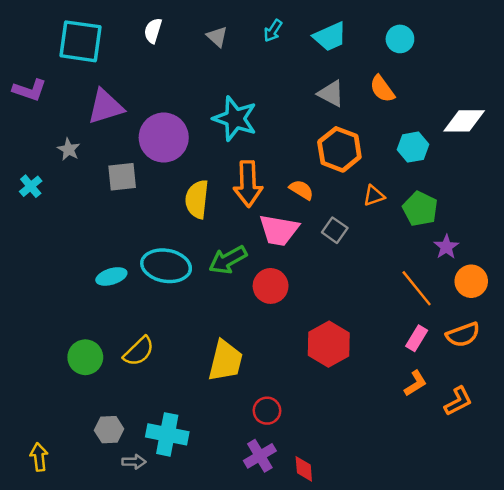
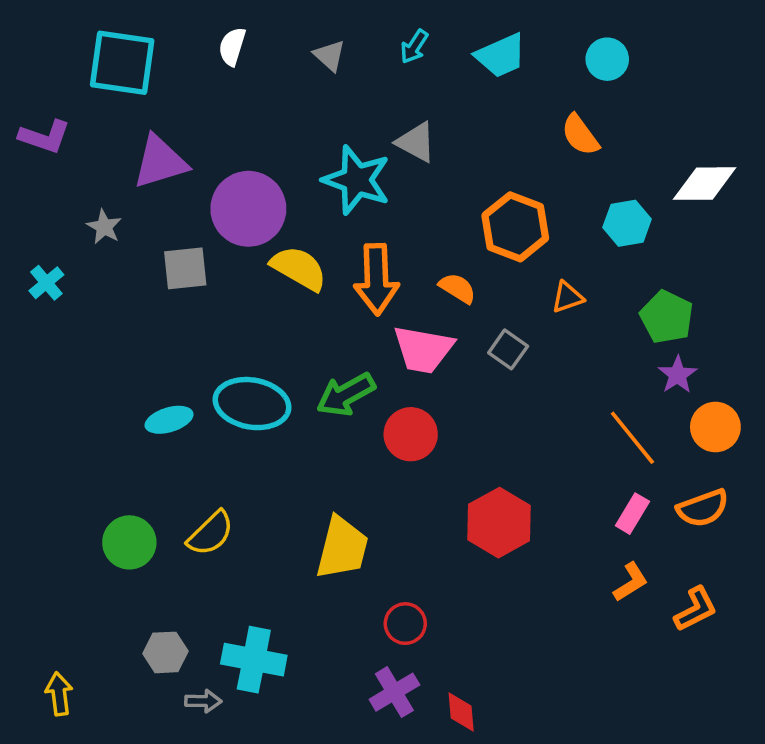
gray triangle: (331, 94) -> (416, 142), moved
yellow semicircle: (197, 199) -> (299, 268), moved, turned 114
green pentagon: (420, 209) -> (667, 317), moved

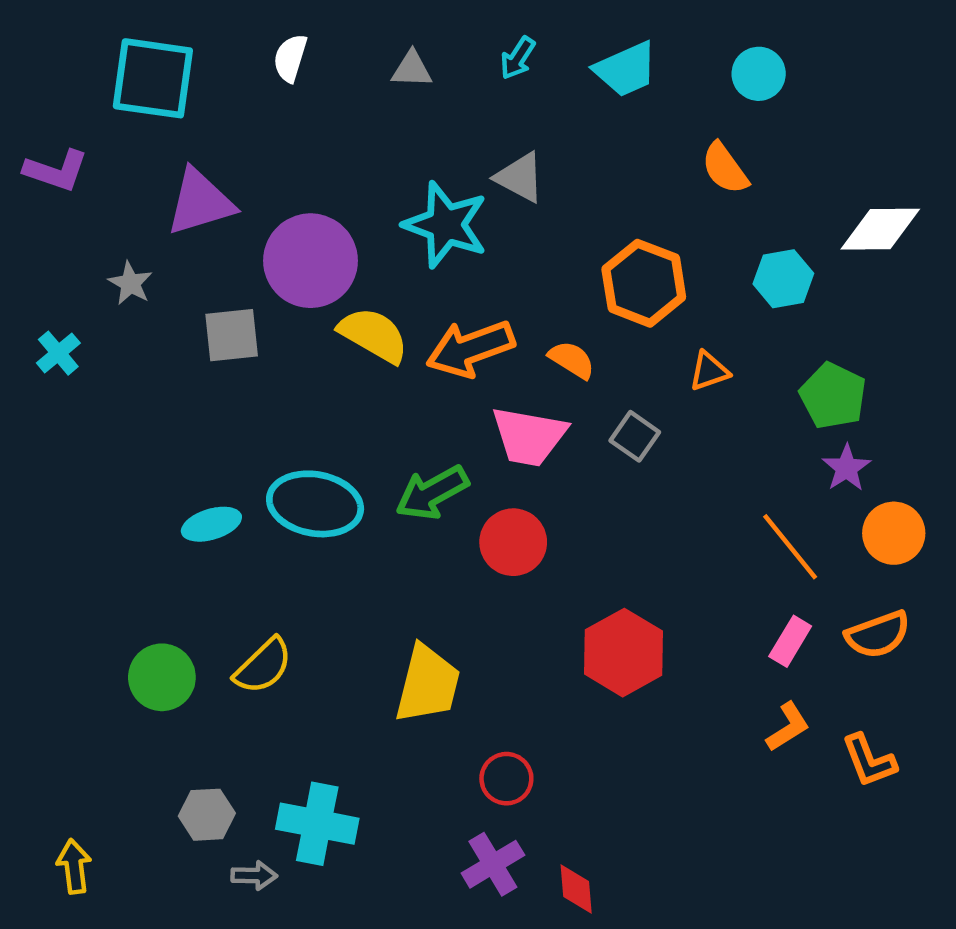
gray triangle: (330, 56) -> (412, 69), turned -40
orange arrow: (376, 279) -> (470, 349), turned 72
orange L-shape: (696, 609) -> (869, 761), turned 96

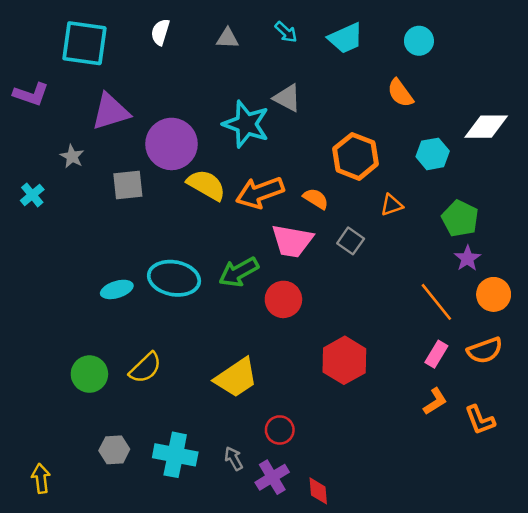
cyan arrow: (518, 58) -> (286, 32), turned -80
yellow trapezoid: (428, 684) -> (236, 378), turned 42
gray arrow: (254, 875) -> (234, 459), moved, turned -120

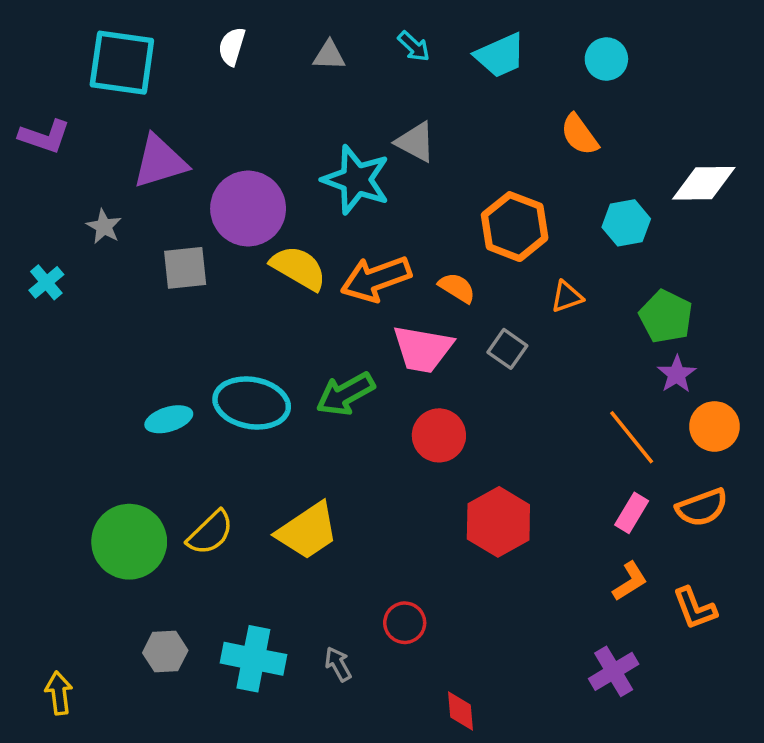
red circle: (283, 299) -> (439, 435), moved
green circle: (89, 374) -> (129, 542), size x1.4
yellow trapezoid: (236, 378) -> (307, 531), moved
purple cross: (272, 477) -> (614, 671), moved

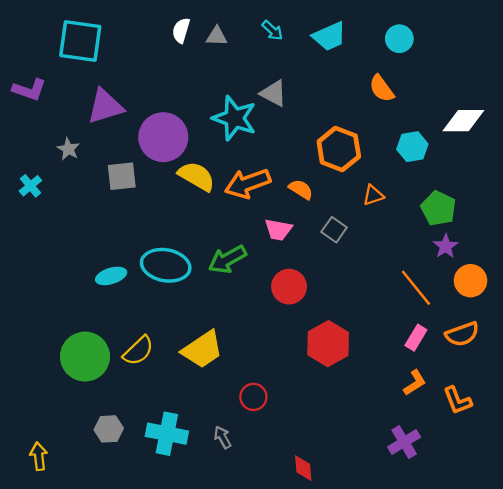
white semicircle: (232, 46) -> (181, 30), moved
pink trapezoid: (423, 349) -> (278, 230), size x0.7
red circle: (405, 623) -> (253, 397), moved

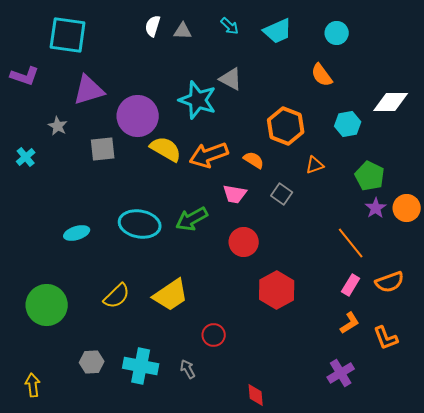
cyan ellipse: (111, 276) -> (77, 233), moved
orange circle: (470, 281) -> (407, 208), moved
green circle: (85, 357) -> (47, 305), moved

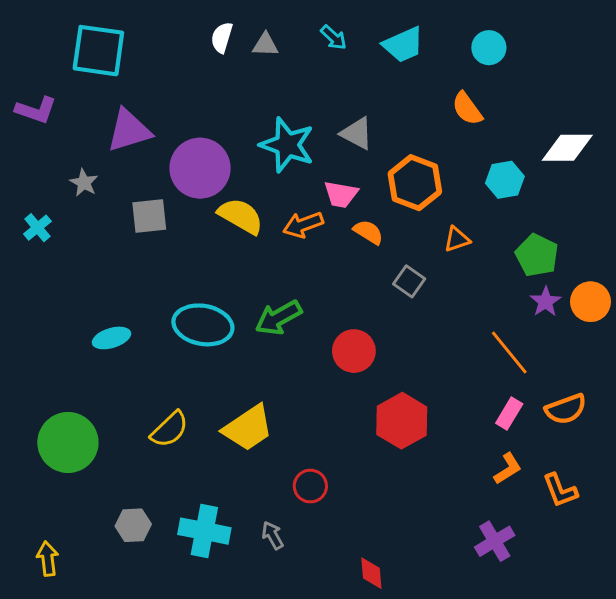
gray triangle: (231, 79) -> (357, 133), moved
orange arrow: (209, 155) -> (303, 225), size x0.7
pink trapezoid: (235, 194) -> (341, 194), moved

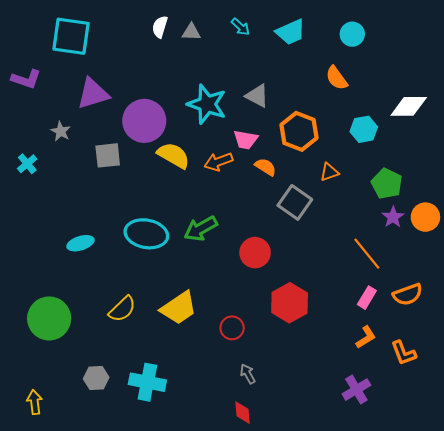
gray square: (409, 281) -> (295, 202), size x1.5
red circle: (310, 486) -> (232, 328), moved
gray arrow: (273, 535) -> (248, 374), moved
red diamond: (371, 573) -> (243, 413), moved

